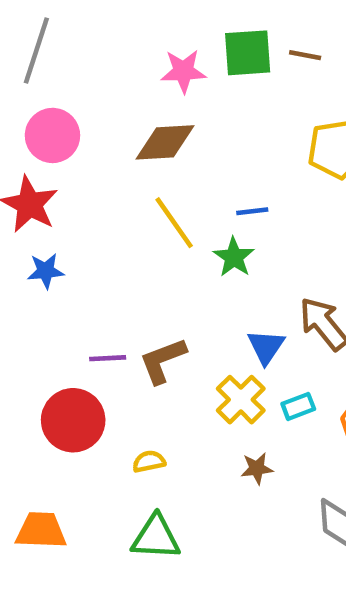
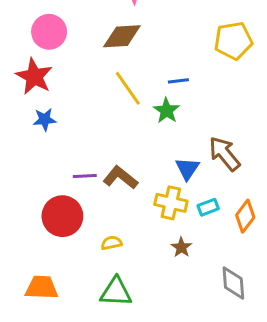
brown L-shape: (163, 360) -> (120, 177), turned 60
yellow cross: (241, 400) -> (171, 203), turned -32
brown star: (257, 468) -> (181, 247), turned -30

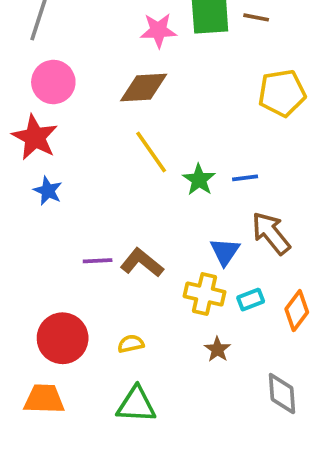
blue line: (178, 81) -> (245, 178), moved
blue star: (45, 120) -> (48, 191), turned 30
red circle: (62, 216) -> (63, 338), moved

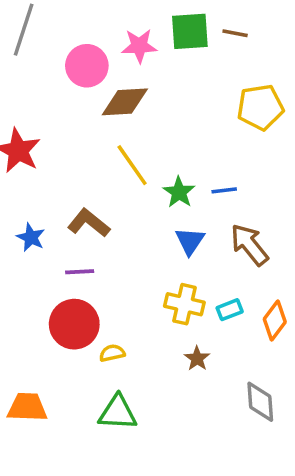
pink circle: (53, 82) -> (87, 66), moved
blue star: (48, 191) -> (31, 237), moved
blue triangle: (225, 252) -> (190, 241), moved
brown L-shape: (142, 263) -> (89, 223), moved
red circle: (63, 338) -> (74, 324), moved

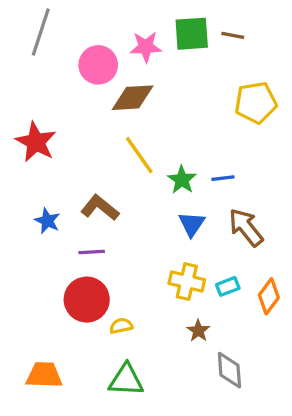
gray diamond: (260, 402) -> (229, 370), moved

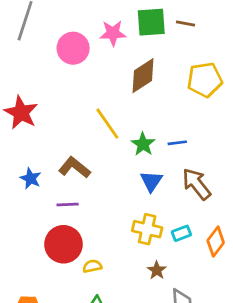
brown diamond: (133, 98) -> (143, 76), moved, turned -30

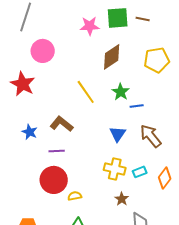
pink circle: (73, 48) -> (43, 51), moved
green star: (143, 144) -> (121, 92), moved

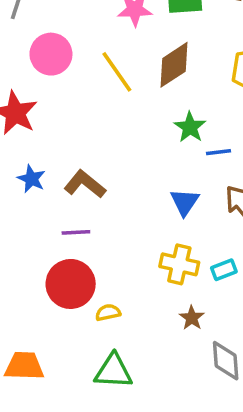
yellow line: (86, 92) -> (117, 72), moved
blue star: (30, 132) -> (31, 179), moved

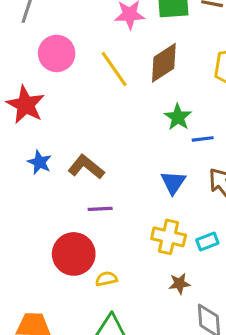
purple line: (76, 232) -> (100, 209), moved
brown star: (192, 318) -> (179, 283), turned 30

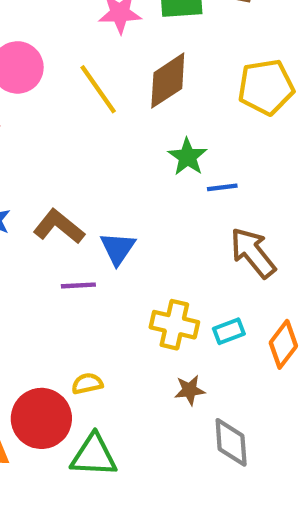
blue triangle: (173, 182) -> (118, 248), moved
red circle: (74, 254) -> (41, 418), moved

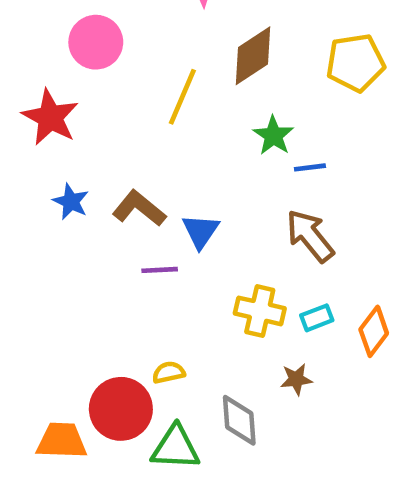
yellow line: (98, 89) -> (182, 97), moved, turned 58
brown arrow: (253, 253) -> (310, 236), moved
brown star: (190, 390) -> (296, 379), moved
gray diamond: (231, 442) -> (239, 420), moved

